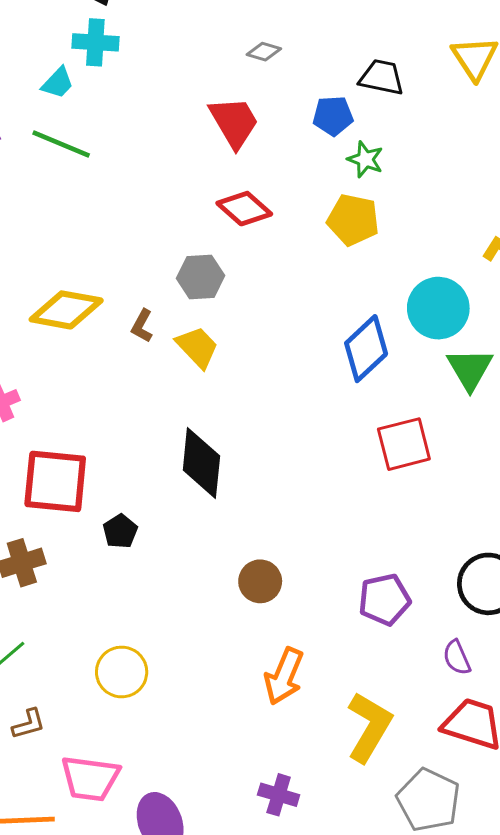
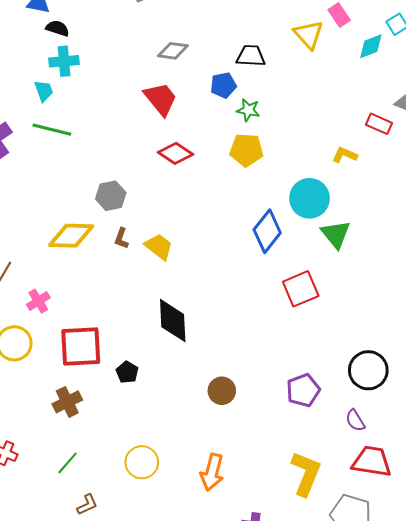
gray diamond: (264, 52) -> (173, 51), size x1.4
cyan trapezoid: (58, 83) -> (44, 91), turned -55
gray hexagon: (201, 277) -> (111, 196), moved
orange arrow: (284, 676) -> (212, 472), moved

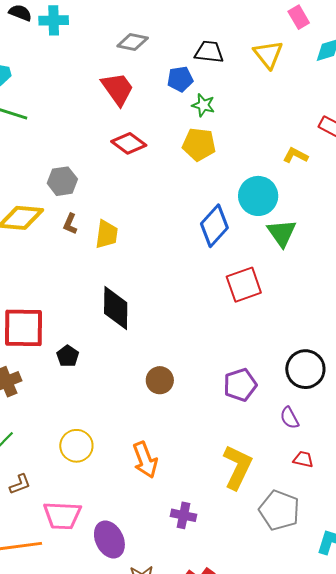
yellow triangle: (309, 34) -> (268, 54), moved
cyan cross: (64, 61) -> (54, 20), moved
yellow trapezoid: (159, 247) -> (107, 234), turned 56
red trapezoid: (372, 462) -> (303, 459), size x0.5
orange arrow: (212, 472) -> (145, 460), turned -39

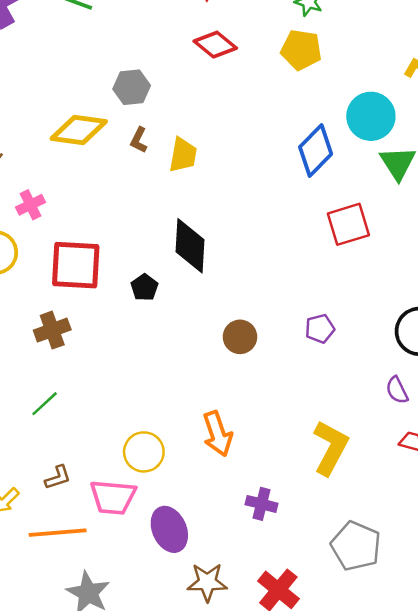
black pentagon: (68, 356) -> (144, 287), moved
purple pentagon: (240, 385) -> (320, 329), moved, size x0.7
yellow circle: (76, 446) -> (144, 452), moved
brown L-shape: (20, 484) -> (58, 477), moved
gray pentagon: (279, 510) -> (356, 546), moved

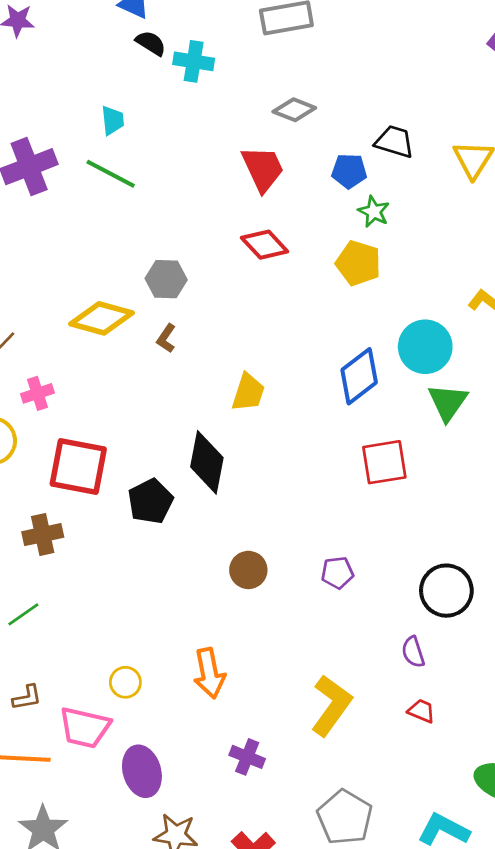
yellow trapezoid: (183, 155) -> (248, 392), moved
black pentagon: (144, 287) -> (151, 501), size x1.5
yellow circle: (144, 452) -> (125, 682), size x0.7

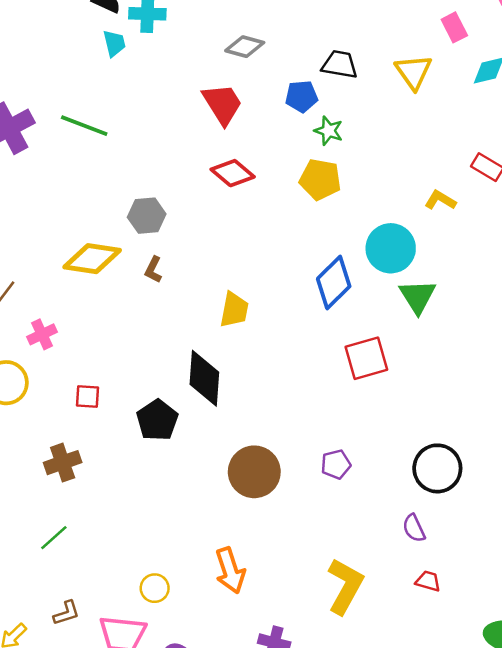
cyan trapezoid: (113, 120) -> (114, 43), moved
red square: (78, 467) -> (87, 396), size x0.5
brown circle: (248, 570) -> (254, 472), size x1.5

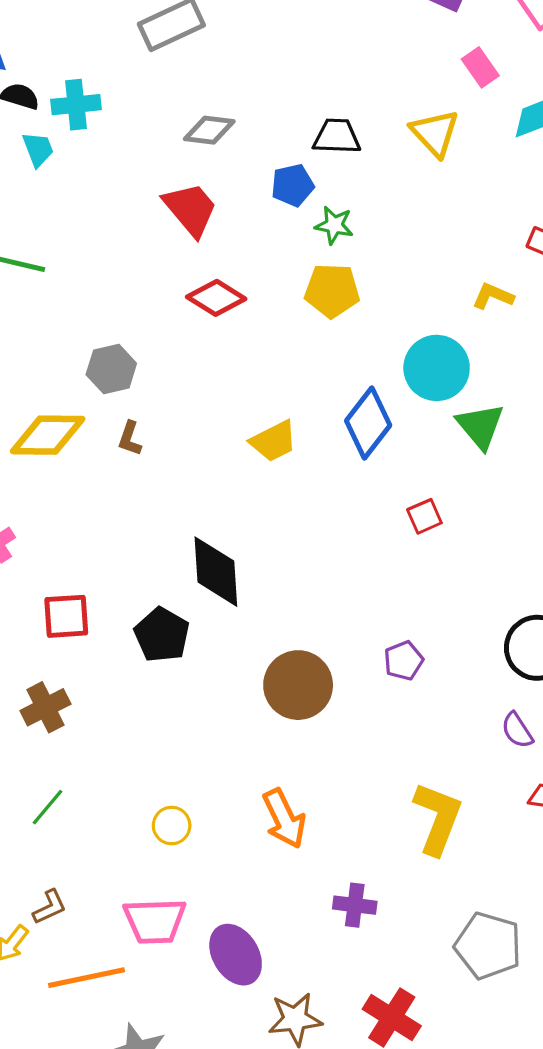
yellow trapezoid: (234, 310) -> (274, 441), moved, turned 60
red square: (366, 358) -> (424, 516), size x0.6
red square: (87, 396) -> (66, 616), size x1.4
yellow circle: (155, 588) -> (172, 826), moved
brown L-shape: (66, 613) -> (50, 907), moved

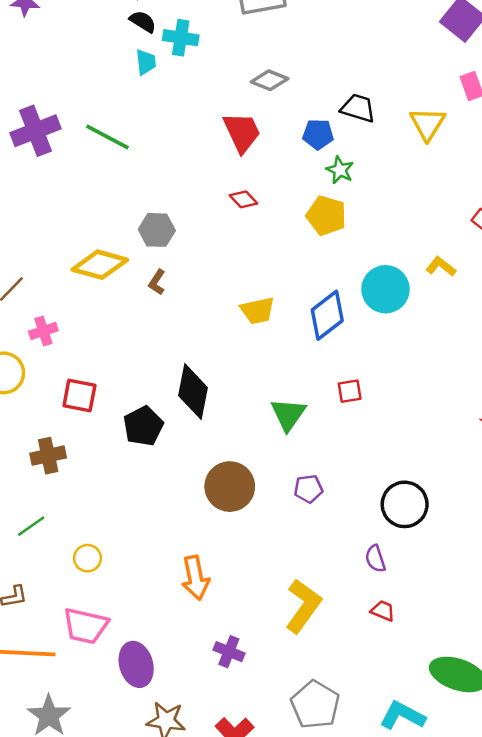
yellow L-shape: (493, 296) -> (441, 266), moved
red diamond: (216, 298) -> (244, 199), size x0.7
green triangle: (480, 426) -> (288, 414), moved
yellow circle: (172, 826) -> (88, 558), moved

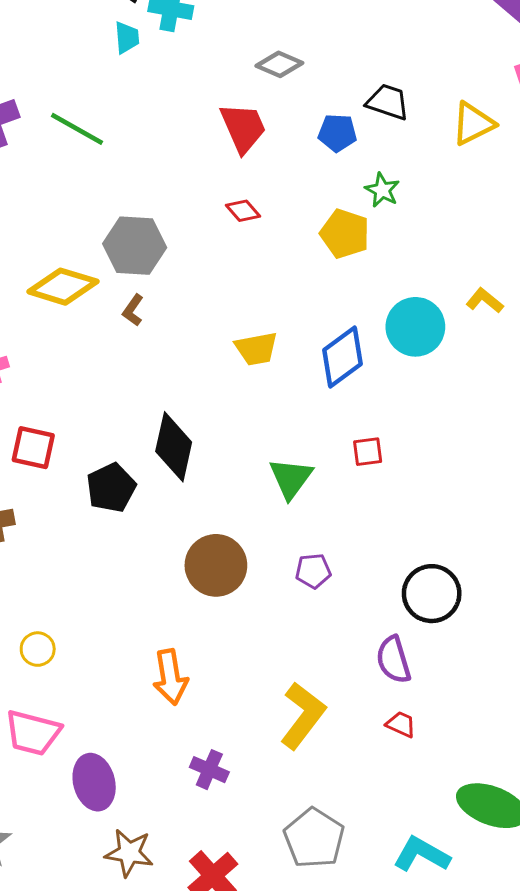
yellow triangle: (428, 124) -> (473, 124), turned 30
green star: (340, 170) -> (382, 190), moved
gray hexagon: (157, 230) -> (135, 246), size x1.4
purple semicircle: (375, 559) -> (394, 660), size x1.4

